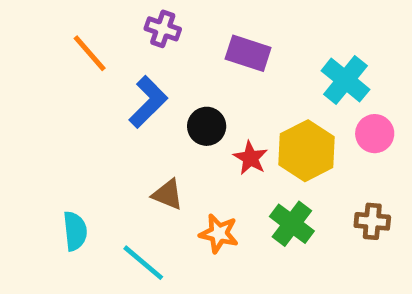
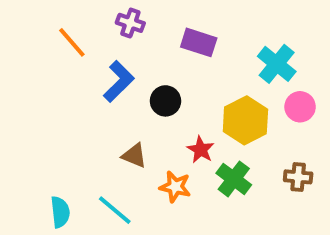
red star: (250, 158) -> (201, 150), moved
cyan semicircle: (75, 231) -> (60, 212), moved

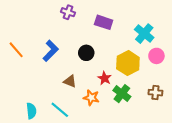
orange line: (72, 42) -> (16, 50), moved
blue L-shape: (119, 81) -> (51, 51), moved

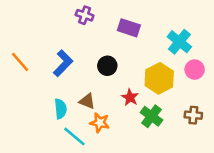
orange star: (91, 98) -> (100, 123), moved
cyan semicircle: (31, 111) -> (61, 109), moved

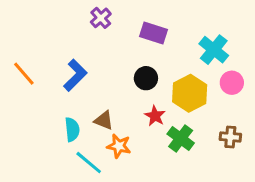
purple cross: (85, 15) -> (101, 18), turned 30
black circle: (107, 66) -> (146, 78), moved

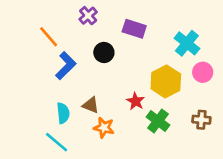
orange line: (24, 74) -> (49, 37), moved
black circle: (146, 78) -> (104, 52), moved
cyan line: (89, 163) -> (57, 142), moved

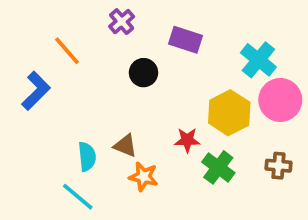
blue L-shape: (66, 66) -> (36, 91), moved
pink circle: (203, 72) -> (280, 100), size x1.5
red star: (136, 101) -> (187, 140), turned -30

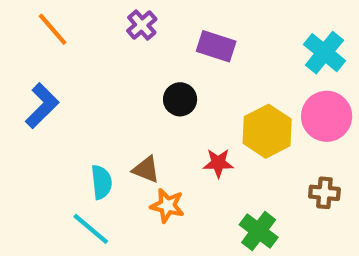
orange line: (67, 51) -> (53, 29), moved
cyan cross: (258, 60) -> (324, 53), moved
black circle: (144, 73) -> (180, 99), moved
green cross: (218, 167) -> (259, 231), moved

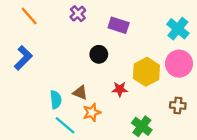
orange star: (167, 206) -> (92, 112), turned -30
cyan line: (91, 229) -> (65, 125), moved

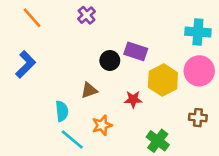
purple rectangle: (119, 25) -> (136, 51), moved
cyan cross: (178, 29) -> (198, 32), turned -35
brown triangle: (80, 93) -> (89, 90), moved, turned -42

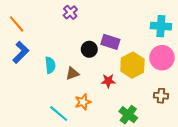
orange line: (32, 18) -> (17, 24), moved
cyan semicircle: (62, 111) -> (50, 65), moved

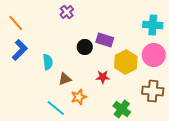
brown triangle: (72, 74) -> (65, 79), moved
brown cross: (161, 96) -> (153, 91), size x1.5

